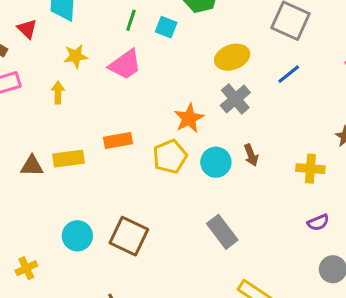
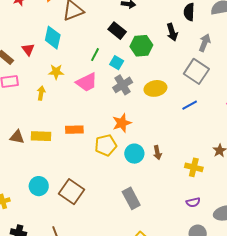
gray cross: (235, 99) -> (123, 85), moved

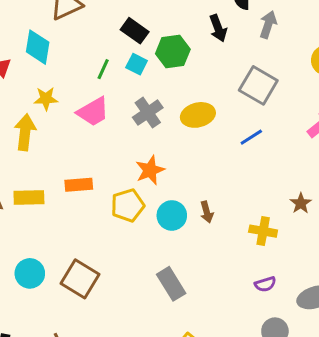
gray arrow: (205, 43) -> (268, 25), moved
cyan square: (117, 63) -> (137, 64), moved
yellow arrow: (41, 93) -> (25, 132), size x1.6

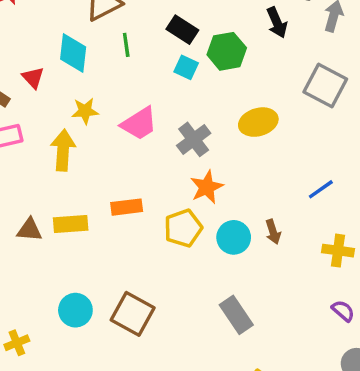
green line: (103, 69) -> (126, 45), moved, turned -30
gray cross: (148, 113) -> (194, 139), moved
blue line: (251, 137) -> (321, 189), moved
purple semicircle: (265, 284) -> (343, 311), turned -120

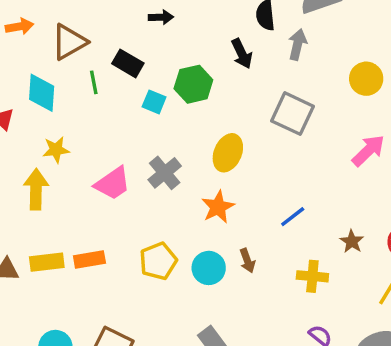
black rectangle: (182, 30) -> (128, 63), moved
yellow ellipse: (258, 122) -> (228, 153), turned -48
pink trapezoid: (139, 124) -> (113, 183), moved
orange star: (207, 187) -> (218, 207), moved
orange rectangle: (127, 207) -> (89, 259), moved

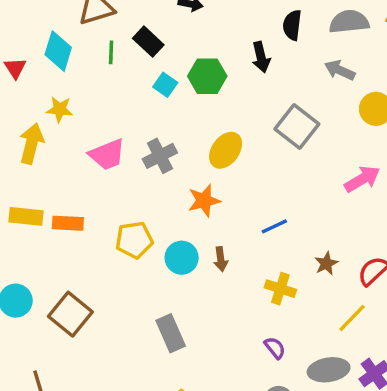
gray arrow: (297, 44) -> (340, 70), moved, turned -92

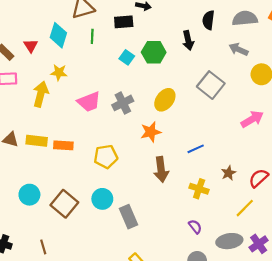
black rectangle: (148, 42) -> (124, 22), moved, turned -48
cyan circle: (182, 258) -> (102, 199), moved
brown arrow: (221, 259) -> (161, 169), size x1.6

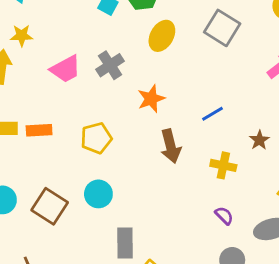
yellow ellipse: (165, 100) -> (162, 36), moved
gray rectangle: (128, 217) -> (125, 243), moved, turned 30

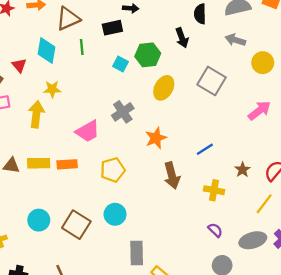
pink trapezoid: (66, 69) -> (88, 131), moved

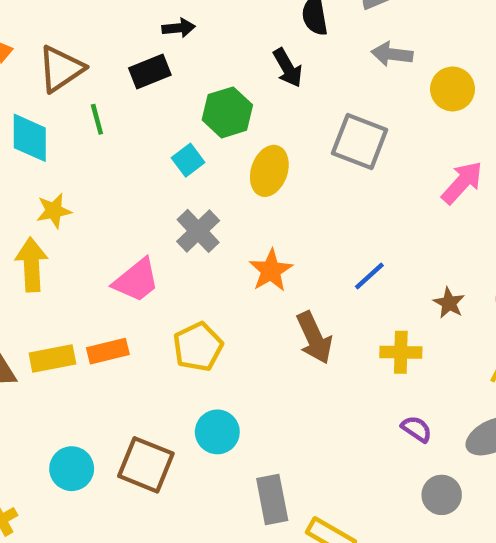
cyan square: (120, 64) -> (188, 160), moved, turned 35

